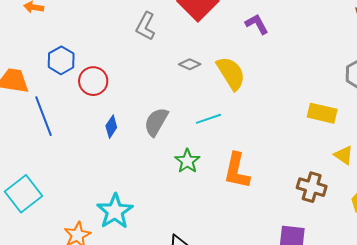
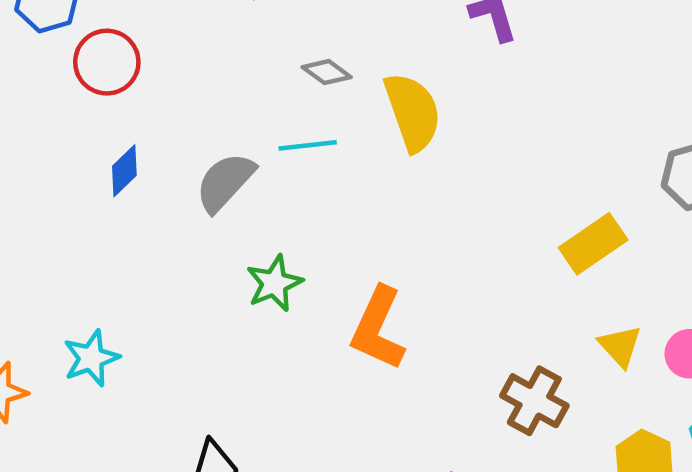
yellow rectangle: (322, 113) -> (593, 244), turned -60
cyan line: (208, 119) -> (308, 145), moved
cyan star: (115, 211) -> (91, 358), size x0.7

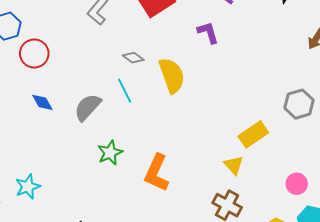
cyan line: (308, 145) -> (125, 91), turned 70
blue diamond: (124, 171) -> (42, 102), turned -75
yellow triangle: (620, 346) -> (234, 165), moved

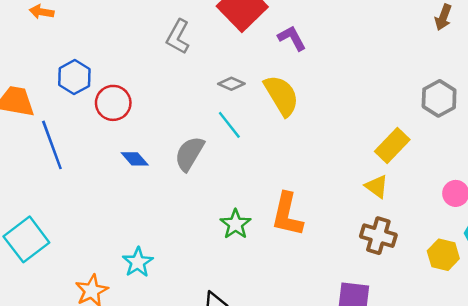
purple L-shape: (208, 32) -> (292, 38), moved
green star: (110, 153) -> (235, 224), moved

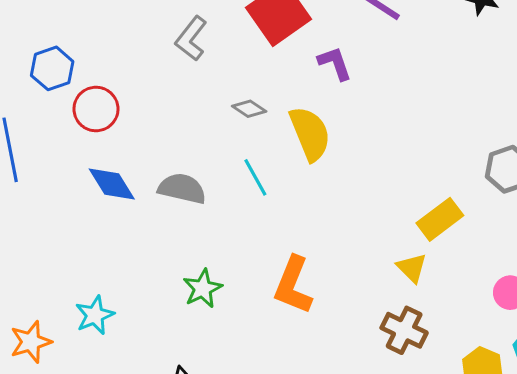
cyan line: (229, 125) -> (255, 177), moved
gray semicircle: (189, 154) -> (182, 189), turned 63
blue diamond: (135, 159) -> (112, 184), size x1.4
green star: (235, 224) -> (203, 288), moved

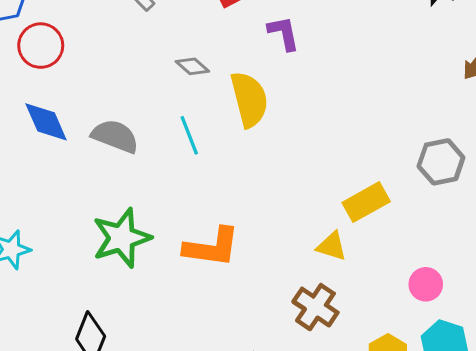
yellow triangle: (412, 268) -> (332, 246), turned -36
orange L-shape: (293, 285) -> (212, 247), turned -112
green star: (203, 288) -> (122, 238), size x1.5

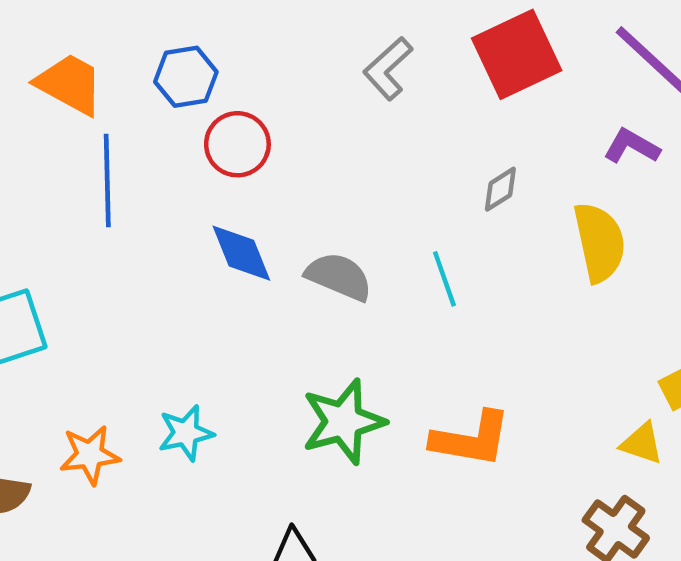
purple L-shape: (284, 33) -> (632, 146), moved, turned -51
gray diamond: (192, 66) -> (500, 189), moved, turned -76
yellow semicircle: (249, 99) -> (599, 242), moved

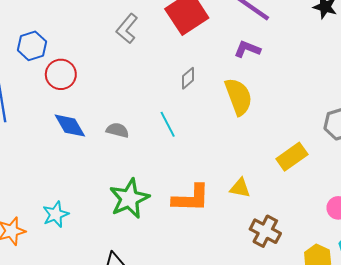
gray semicircle: (339, 277) -> (118, 130), size x0.7
yellow triangle: (642, 443) -> (240, 188), moved

